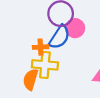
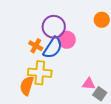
orange cross: (41, 47) -> (36, 46), moved, turned 32

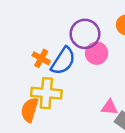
purple circle: (54, 27) -> (85, 34), moved
pink circle: (67, 40) -> (97, 53), moved

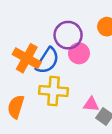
orange cross: (41, 58) -> (27, 58), size x1.6
yellow cross: (46, 93) -> (53, 91), moved

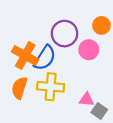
pink circle: (79, 53) -> (89, 50), moved
orange semicircle: (16, 107) -> (19, 88), moved

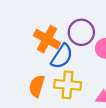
orange cross: (25, 56) -> (47, 39), moved

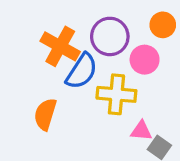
yellow cross: (68, 85) -> (116, 94), moved

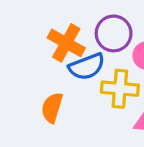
blue semicircle: (82, 71) -> (87, 67), turned 36

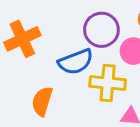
orange cross: (66, 43) -> (22, 39), moved, turned 36

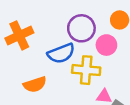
orange semicircle: (42, 101) -> (35, 84), turned -125

